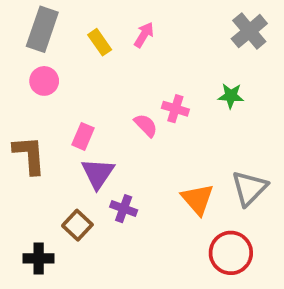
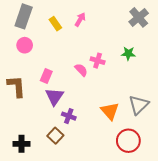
brown square: (77, 225) -> (55, 136), moved

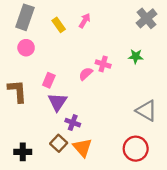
pink semicircle: (81, 70) -> (86, 74), turned -88
gray triangle: (139, 105) -> (147, 111), turned -45
orange triangle: (110, 111) -> (82, 148), moved

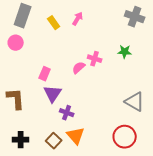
gray cross: (147, 18) -> (135, 17), turned -30
pink circle: (26, 48) -> (16, 43), moved
brown L-shape: (17, 91) -> (16, 99), moved
brown square: (59, 143) -> (54, 141), moved

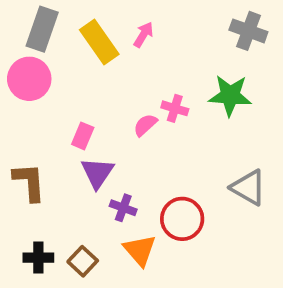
yellow rectangle: (54, 23) -> (99, 42), size x1.6
pink circle: (16, 43) -> (29, 79), size x1.5
green star: (125, 52) -> (230, 95), size x1.6
red circle: (125, 137) -> (182, 219), moved
brown square: (54, 141) -> (83, 261), moved

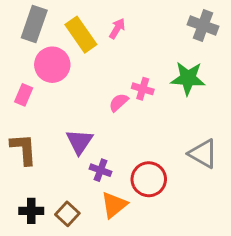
pink circle: (29, 79) -> (52, 65), moved
pink rectangle: (83, 136) -> (24, 95), moved
orange triangle: (140, 250) -> (114, 205), turned 32

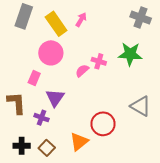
pink circle: (52, 65) -> (51, 53), moved
pink rectangle: (24, 95) -> (34, 78), moved
purple cross: (101, 170) -> (41, 118), moved

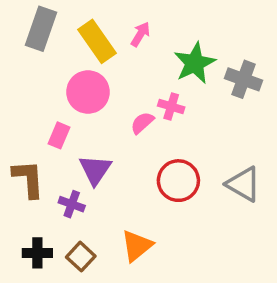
gray cross: (141, 18) -> (243, 79), moved
green star: (130, 54) -> (195, 63), moved, turned -30
red circle: (103, 124) -> (178, 181), moved

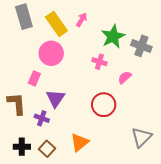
gray rectangle: (41, 29) -> (24, 17), turned -35
pink semicircle: (142, 123) -> (125, 77), moved
gray triangle: (243, 184) -> (141, 137), moved, turned 45

